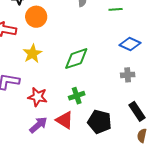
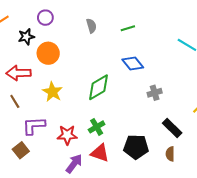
blue diamond: (130, 44) -> (133, 64), moved, turned 40
green cross: (77, 96) -> (97, 127), moved
brown semicircle: (142, 136) -> (170, 154), moved

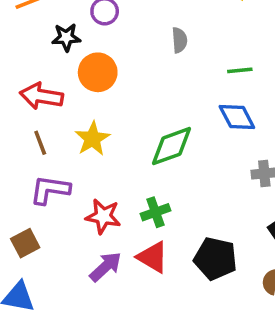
green line: (128, 28) -> (240, 70), moved
brown line: (15, 101) -> (40, 143), moved
brown square: (21, 150) -> (25, 243), moved

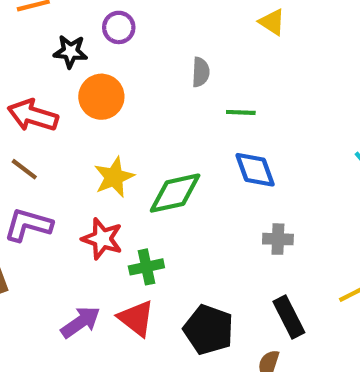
green line: (240, 70) -> (241, 112), moved
yellow star: (92, 139) -> (114, 177), moved
brown line: (40, 143) -> (24, 169), turned -40
red star: (103, 216) -> (102, 239), moved

